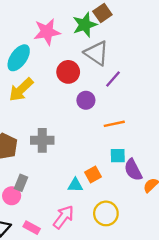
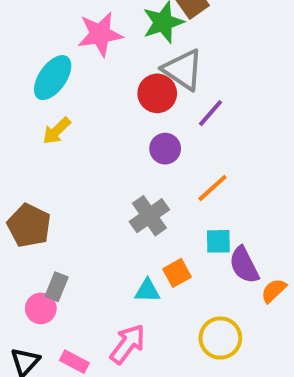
red circle: (68, 72) -> (157, 93), moved
yellow arrow: (21, 90) -> (57, 131), size x0.7
orange line: (114, 124) -> (212, 188), turned -30
gray cross: (42, 140) -> (149, 216), moved, turned -35
yellow circle: (106, 213) -> (220, 338), moved

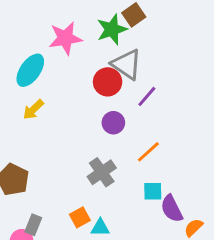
orange square: (177, 273) -> (80, 217), moved

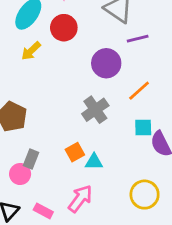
red circle: (108, 82) -> (64, 28), moved
purple line: (147, 96) -> (138, 39), turned 35
purple circle: (113, 123) -> (106, 63), size x1.4

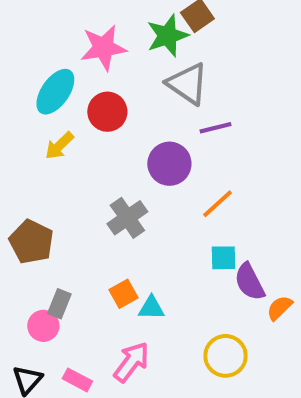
gray cross: (95, 110) -> (127, 218), moved

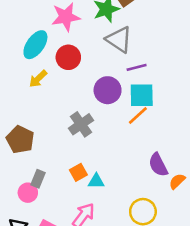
cyan square: (223, 258) -> (142, 95), moved, size x1.5

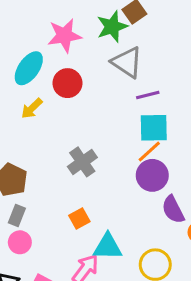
purple circle: (108, 90) -> (152, 175), moved
gray rectangle: (38, 179) -> (17, 216), moved
cyan triangle: (96, 181) -> (108, 247), moved, size x1.5

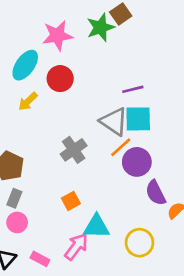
gray triangle: (127, 62) -> (114, 122), moved
orange line: (149, 152) -> (121, 147), moved

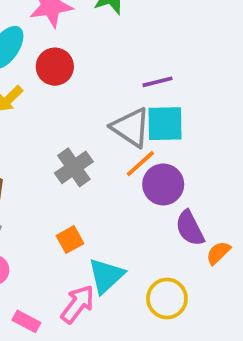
cyan triangle: (96, 227) -> (106, 276), turned -44

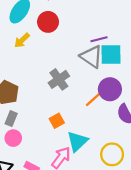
purple line: (157, 82) -> (99, 39), moved
orange line: (140, 164) -> (94, 99), moved

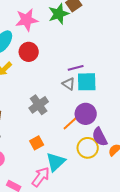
gray triangle: (91, 57) -> (69, 84), size x0.6
yellow circle: (112, 154) -> (88, 148), moved

